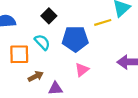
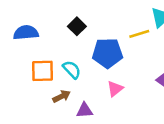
cyan semicircle: (42, 42) -> (72, 70), moved

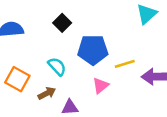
yellow line: (139, 34) -> (125, 64), moved
orange square: (42, 71) -> (17, 79), moved, turned 30

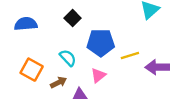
pink triangle: (101, 86) -> (98, 75), moved

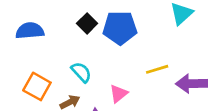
blue pentagon: (101, 43) -> (120, 28), moved

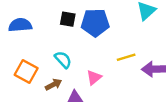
black square: (87, 23) -> (68, 19), turned -35

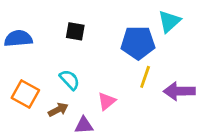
blue pentagon: (95, 23) -> (138, 43), moved
yellow line: (126, 57) -> (145, 77), turned -54

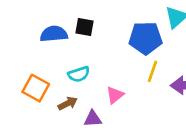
blue semicircle: (18, 38) -> (54, 34), moved
cyan semicircle: (70, 80) -> (79, 74), turned 115

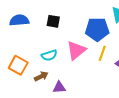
blue semicircle: (54, 34) -> (19, 20), moved
pink triangle: (115, 95) -> (76, 50), moved, size x1.5

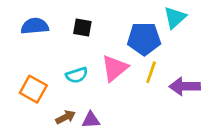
brown arrow: (41, 76) -> (66, 117), moved

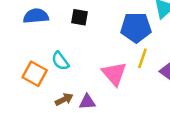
pink triangle: (115, 68) -> (114, 74), moved, turned -32
cyan semicircle: (77, 75) -> (60, 61), moved, turned 72

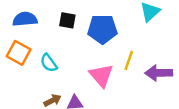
blue pentagon: (136, 28) -> (102, 29), moved
orange square: (35, 74) -> (19, 53), moved

